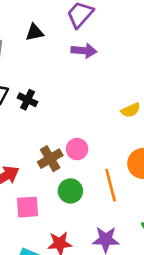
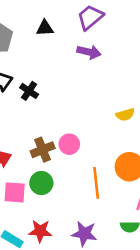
green circle: (70, 191) -> (41, 183), moved

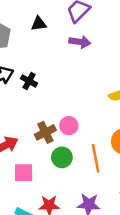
green circle: (41, 183) -> (62, 157), moved

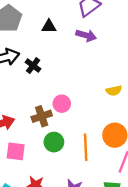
black triangle: (39, 24) -> (49, 26), moved
pink circle: (69, 126) -> (62, 104), moved

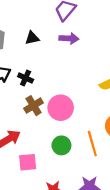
pink circle: (62, 104) -> (61, 108), size x1.5
brown cross: (42, 116) -> (34, 106), moved

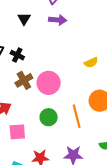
black triangle: (32, 38) -> (24, 19), turned -48

